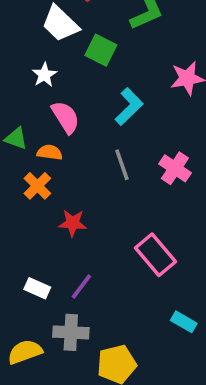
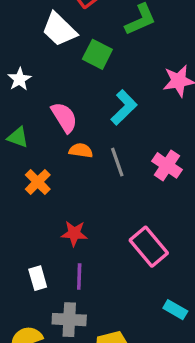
white star: (44, 75) -> (19, 79), moved
orange semicircle: (50, 152) -> (81, 150), moved
red star: (73, 223) -> (74, 233), moved
purple line: (81, 287) -> (79, 276), turned -35
white rectangle: (37, 288) -> (38, 278), turned 50

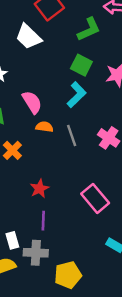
green square: (97, 54) -> (81, 65), moved
red star: (74, 233) -> (40, 189), turned -30
white rectangle: (38, 278) -> (12, 240), moved

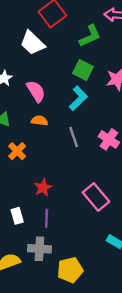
pink semicircle: (32, 102) -> (36, 91), moved
orange semicircle: (44, 127) -> (39, 121), moved
white rectangle: (12, 240) -> (17, 216), moved

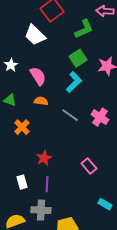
green square: (83, 70) -> (78, 58), turned 30
gray line: (74, 137) -> (70, 115), turned -36
pink rectangle: (96, 197) -> (89, 166), size x0.7

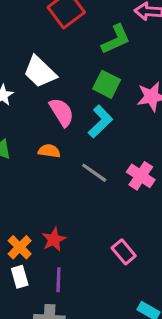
white trapezoid: (35, 35) -> (40, 72), moved
green square: (78, 58) -> (107, 84), turned -30
pink semicircle: (38, 76) -> (62, 112), moved
orange cross: (22, 127) -> (20, 247), moved

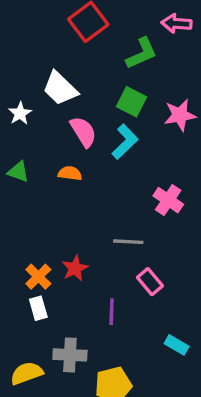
gray line: (94, 173) -> (128, 242), moved, turned -32
purple line: (58, 280) -> (112, 312), moved

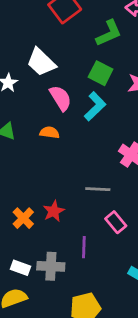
white rectangle: (38, 308) -> (21, 268), moved, turned -54
gray cross: (70, 355) -> (51, 266), moved

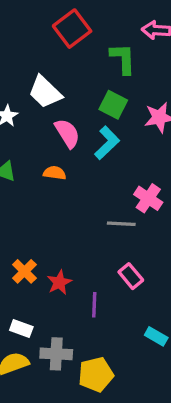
green L-shape: (109, 33) -> (123, 59), turned -68
gray line: (98, 189) -> (121, 224), moved
red star: (54, 211) -> (59, 282), moved
gray cross: (51, 266) -> (56, 354), moved

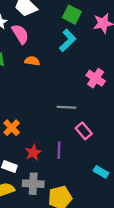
pink semicircle: (67, 133) -> (20, 34), moved
gray line: (121, 224) -> (67, 107), moved
red star: (59, 282) -> (33, 152), moved

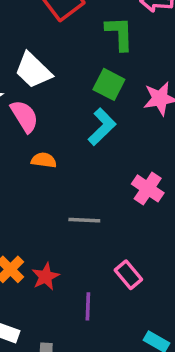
gray line: (67, 107) -> (84, 220), moved
red star: (33, 152) -> (46, 276), moved

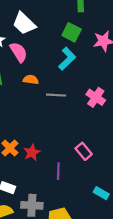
gray line: (84, 220) -> (56, 95), moved

